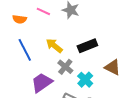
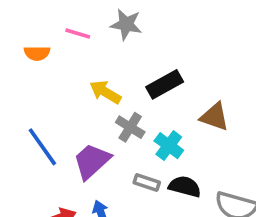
blue line: (25, 50) -> (42, 147), moved

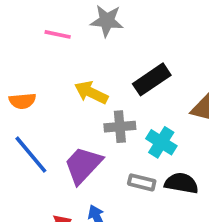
orange semicircle: (37, 53) -> (22, 101), moved
gray cross: (130, 127) -> (120, 127), turned -32

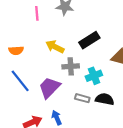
pink line: (58, 34) -> (37, 13), turned 72
cyan cross: (161, 142) -> (94, 76), turned 35

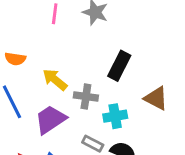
black rectangle: (89, 40) -> (119, 66), turned -42
yellow arrow: (55, 47) -> (55, 80), moved

